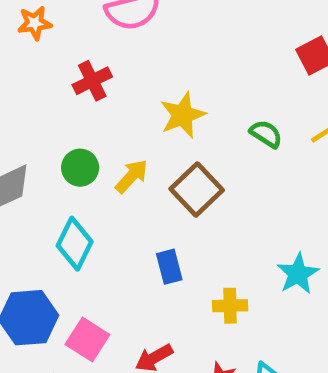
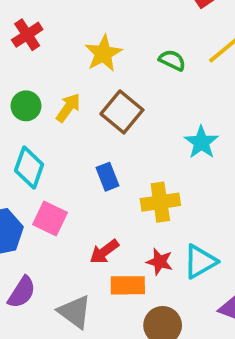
cyan star: (298, 274) -> (201, 142), moved
yellow cross: (230, 306) -> (160, 202), size x1.4
pink square: (87, 340) -> (50, 218), moved

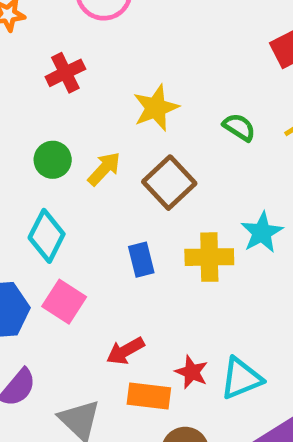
yellow cross: (160, 202) -> (209, 257), moved

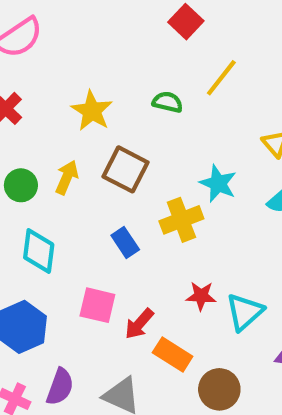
pink square: (64, 302) -> (97, 305), moved
red star: (192, 372) -> (201, 296), moved
orange rectangle: (149, 396) -> (173, 355), turned 45

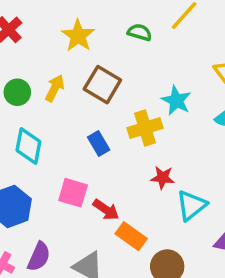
red star: (201, 296) -> (163, 178), moved
red arrow: (139, 324) -> (106, 210), turned -100

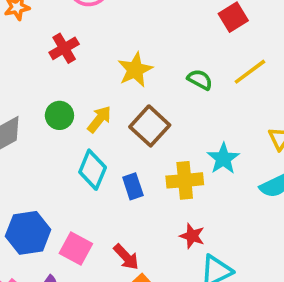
cyan diamond: (28, 146) -> (93, 170), moved
pink square: (73, 193) -> (76, 248), moved

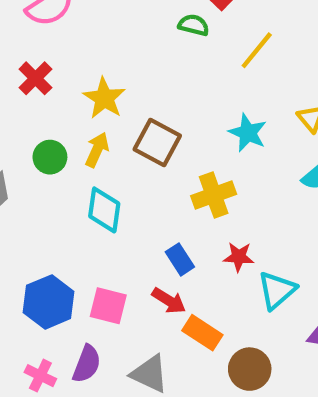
yellow star: (135, 70) -> (104, 98), moved
green semicircle: (200, 80) -> (194, 25), moved
cyan star: (223, 159) -> (248, 133), moved
blue rectangle: (133, 186) -> (180, 259), moved

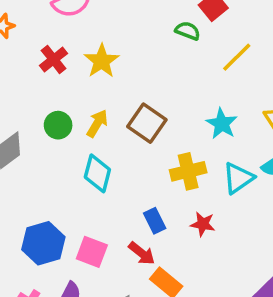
yellow star: (104, 98) -> (102, 61), moved
cyan triangle: (277, 290) -> (238, 178), moved

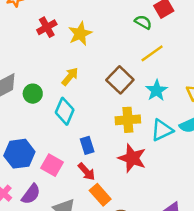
yellow line: (237, 57) -> (152, 53), moved
brown square: (147, 123) -> (120, 80), moved
green circle: (58, 125) -> (33, 94), moved
blue rectangle: (155, 221) -> (87, 145), moved
red star: (203, 224) -> (132, 158), size x1.6

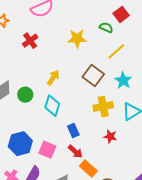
yellow star: (80, 34) -> (77, 39), moved, turned 30
red star: (132, 158) -> (110, 136), size x0.6

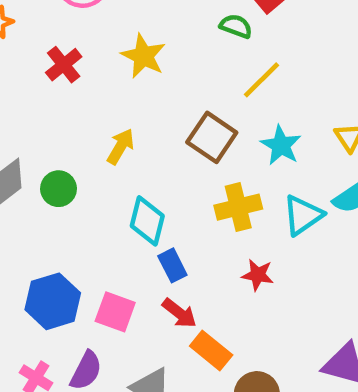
yellow star: (77, 39) -> (143, 56), moved, turned 30
cyan diamond: (52, 106) -> (147, 221), moved

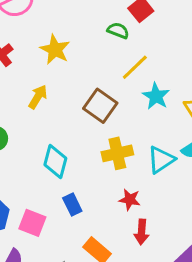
cyan star: (281, 145) -> (156, 96), moved
yellow arrow: (121, 147) -> (38, 97), moved
blue rectangle: (172, 265) -> (72, 205), moved
red arrow: (179, 313) -> (142, 232), moved, turned 55

